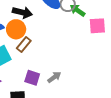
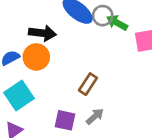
brown rectangle: (24, 44) -> (88, 84), moved

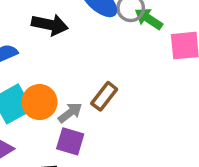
orange circle: (36, 57) -> (39, 102), moved
gray arrow: (95, 116) -> (70, 113), moved

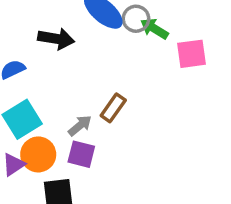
orange circle: (39, 102) -> (38, 154), moved

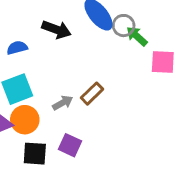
purple square: (81, 154) -> (70, 145), moved

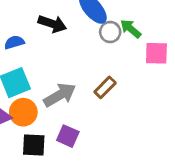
gray circle: (124, 26) -> (110, 32), moved
brown rectangle: (92, 94) -> (105, 87), moved
gray arrow: (63, 103) -> (60, 95), size x1.6

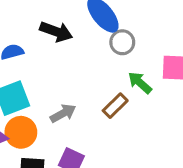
green arrow: (131, 29) -> (140, 83), moved
gray arrow: (60, 95) -> (63, 113), size x0.7

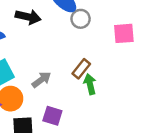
green arrow: (140, 83) -> (90, 84), moved, turned 42

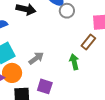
brown rectangle: (81, 69) -> (88, 42), moved

